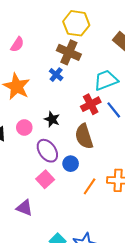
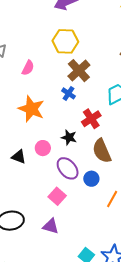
yellow hexagon: (76, 23) -> (65, 41), moved
brown cross: (69, 52) -> (79, 71), turned 30
red cross: (91, 104) -> (91, 119), moved
pink square: (45, 179) -> (57, 196), moved

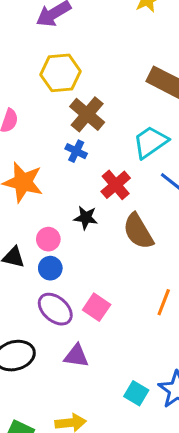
purple ellipse: (68, 168) -> (55, 309), moved
blue circle: (91, 179) -> (50, 268), moved
pink square: (57, 196) -> (97, 307), moved

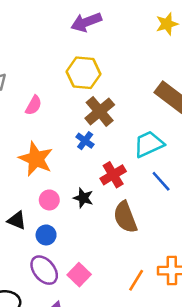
pink circle: (48, 239) -> (49, 200), moved

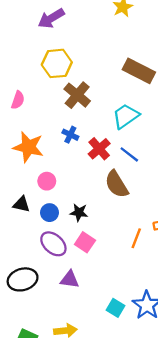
blue cross: (85, 141) -> (70, 135), moved
blue line: (161, 181) -> (129, 154), moved
black star: (83, 198) -> (79, 212), moved

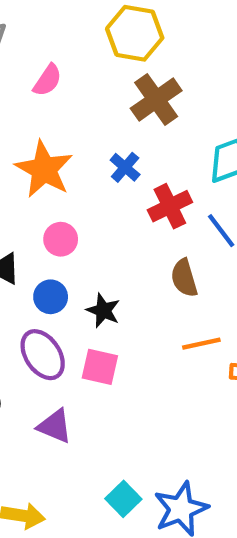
brown semicircle: (117, 184) -> (184, 278), size x0.7
orange line: (136, 238) -> (201, 344), moved, turned 42
pink square: (85, 242) -> (100, 367), turned -36

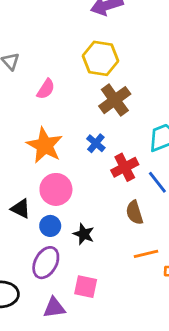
pink circle: (61, 239) -> (56, 189), size x1.5
purple ellipse: (43, 355) -> (46, 263), turned 64
pink square: (100, 367) -> (86, 287), moved
purple triangle: (55, 426) -> (54, 308), turned -30

